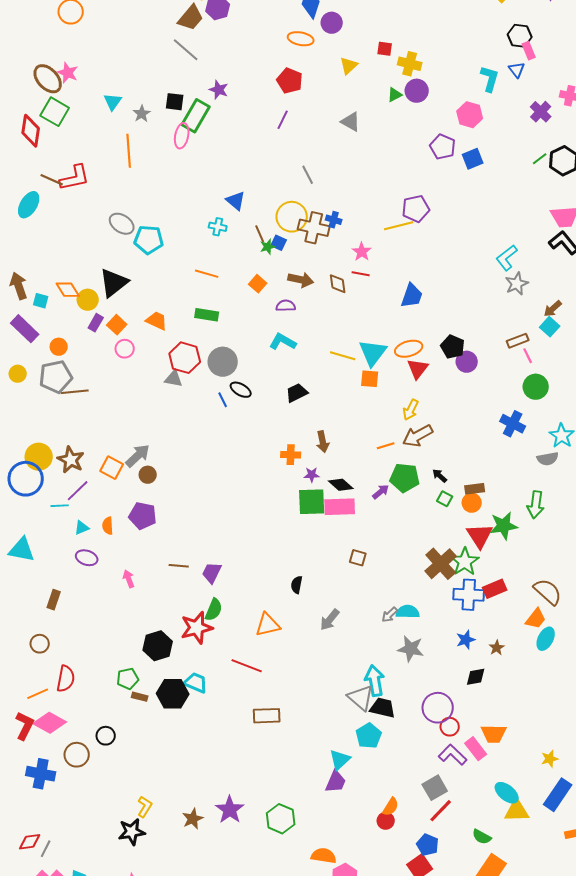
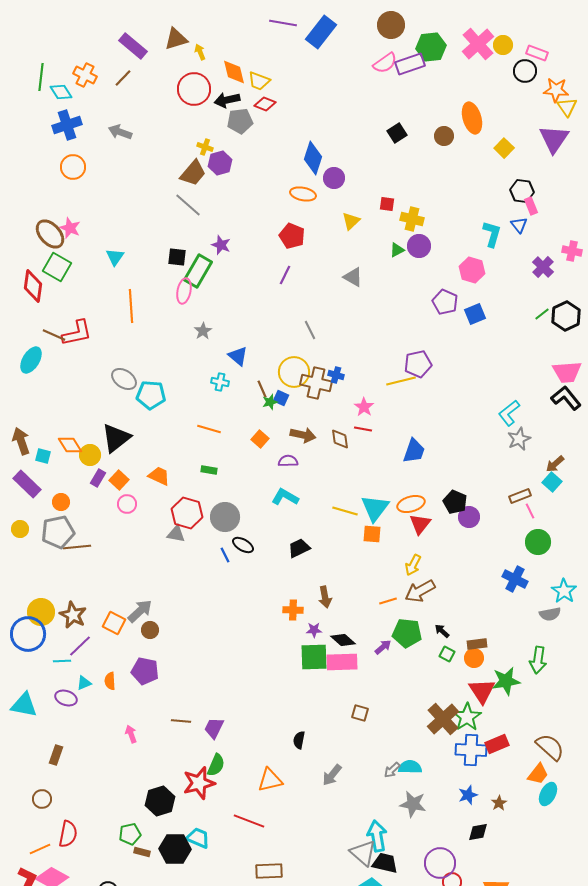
gray star: (142, 114) -> (203, 331), moved
green rectangle: (207, 315) -> (209, 470), size x0.7
purple ellipse: (87, 558) -> (66, 698), moved

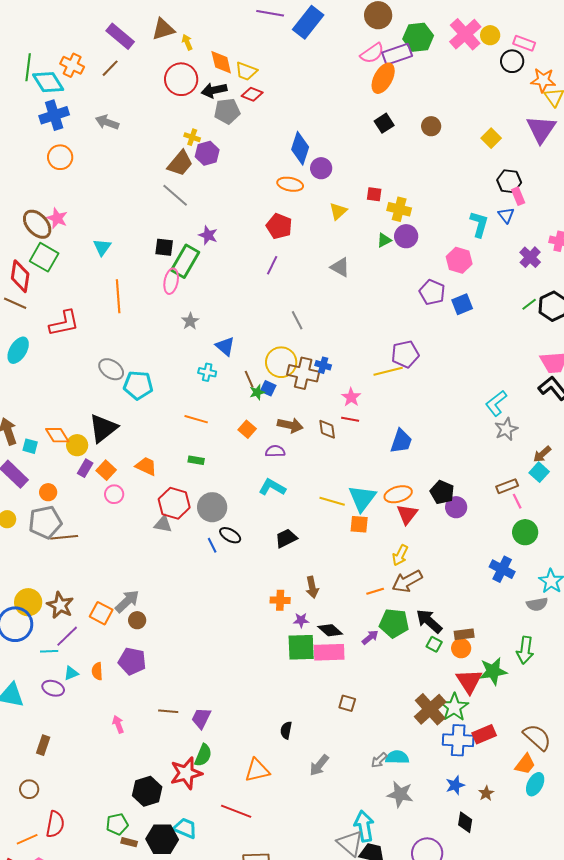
cyan diamond: (61, 92) -> (48, 82), size x1.4
orange ellipse: (472, 118) -> (383, 78), moved, turned 44
brown line: (54, 335) -> (15, 303), moved
black arrow: (442, 631) -> (429, 621), size x1.8
black diamond: (478, 832) -> (465, 822), turned -70

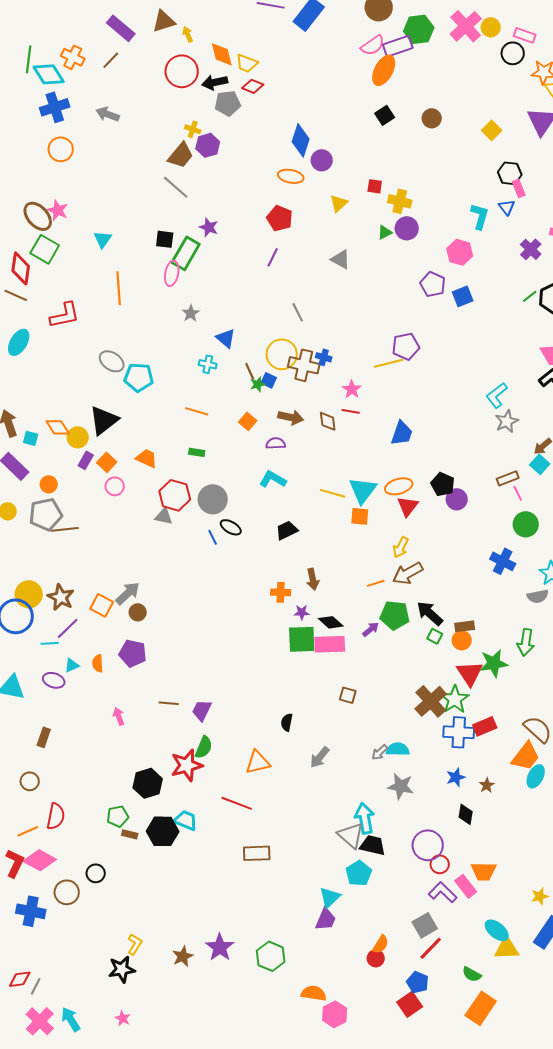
orange trapezoid: (525, 764) -> (526, 756), size x1.4

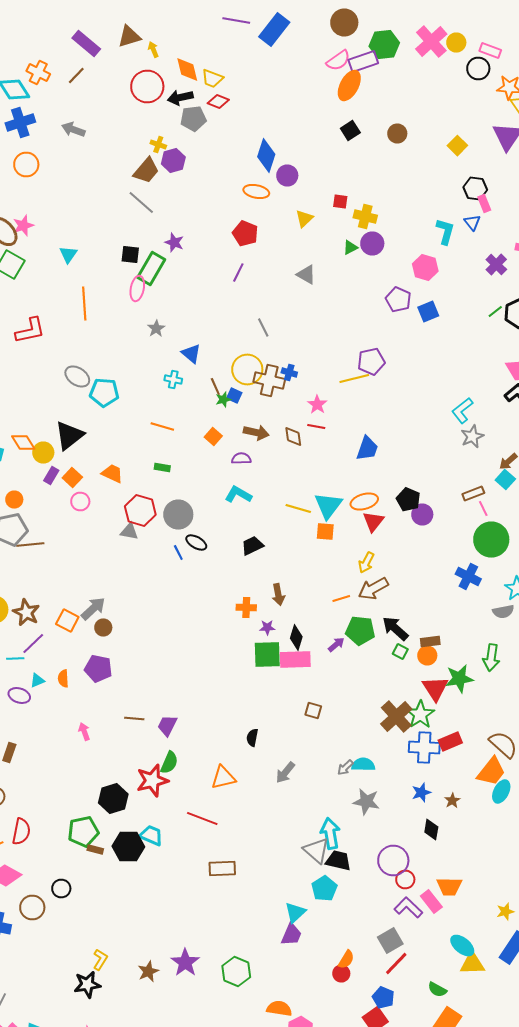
pink star: (58, 210) -> (23, 226), turned 30
green circle: (526, 524) -> (491, 540), size x1.4
black diamond: (331, 622) -> (296, 638), turned 65
green pentagon: (118, 816) -> (83, 832), size x1.4

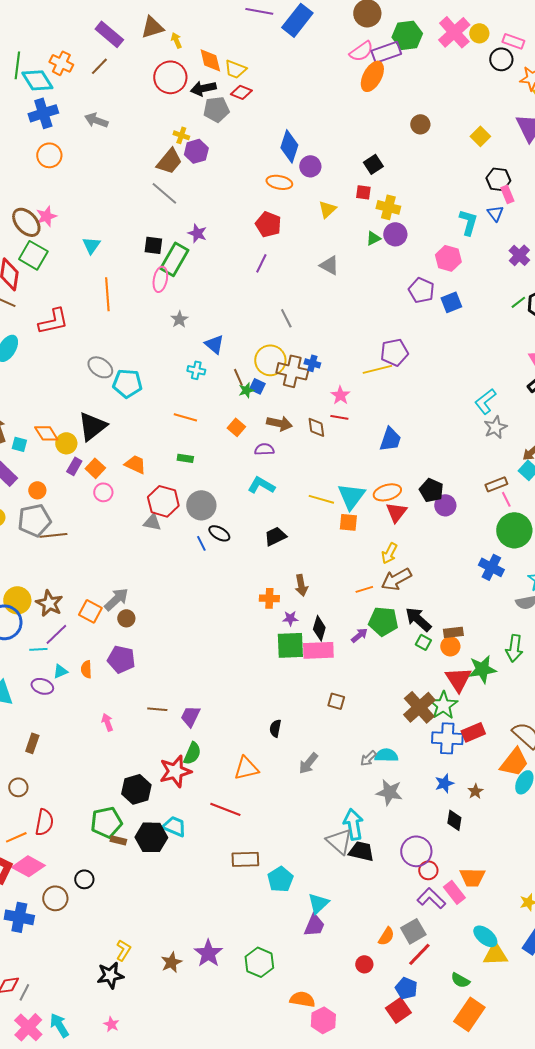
black square: (350, 130) -> (373, 164), moved
cyan pentagon: (324, 888) -> (280, 879), moved
orange semicircle: (346, 960) -> (386, 936), moved

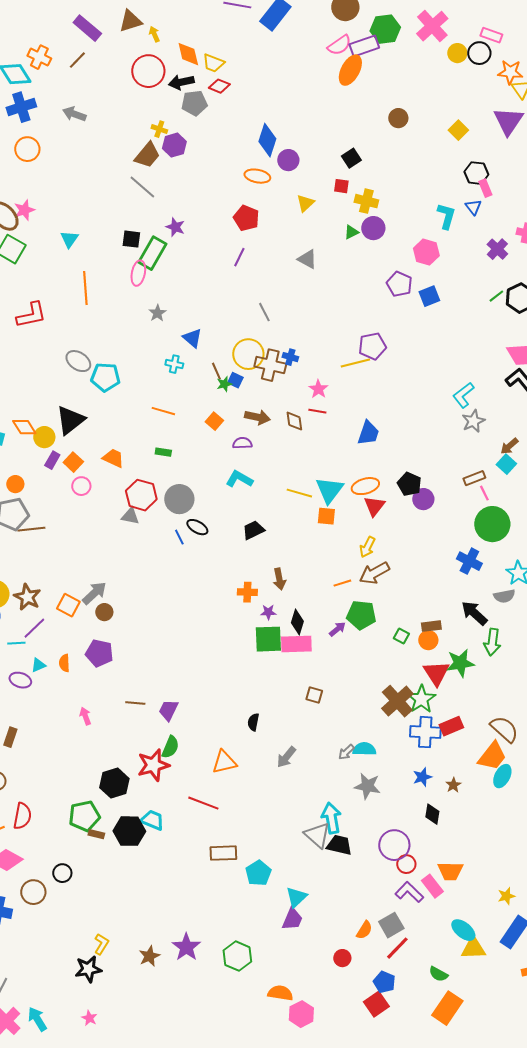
yellow circle: (479, 33) -> (457, 53), moved
black arrow: (418, 619) -> (474, 613), moved

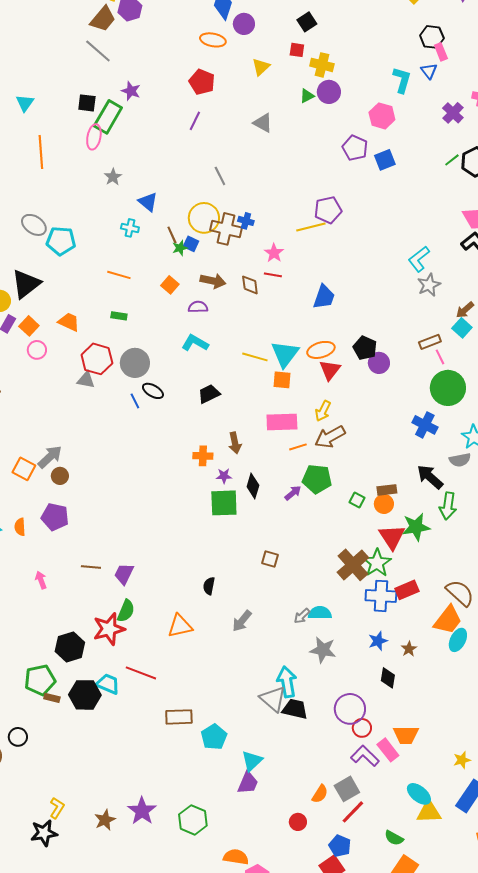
pink rectangle: (296, 644) -> (282, 422), moved
red line: (203, 803) -> (141, 673), moved

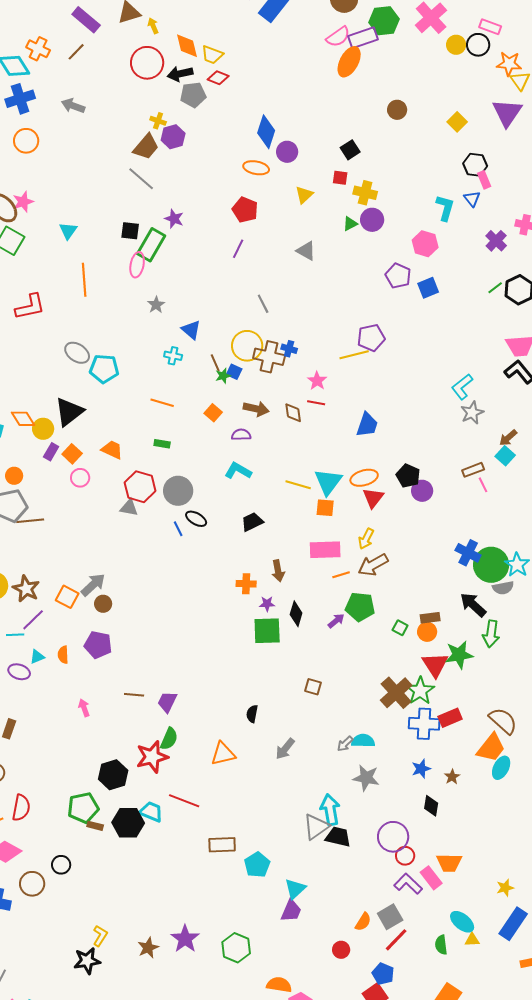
green circle: (448, 388) -> (491, 565), moved
gray triangle: (273, 699) -> (316, 827), turned 44
yellow triangle: (429, 812) -> (472, 940), size x0.6
green semicircle: (394, 838) -> (441, 945), moved, turned 54

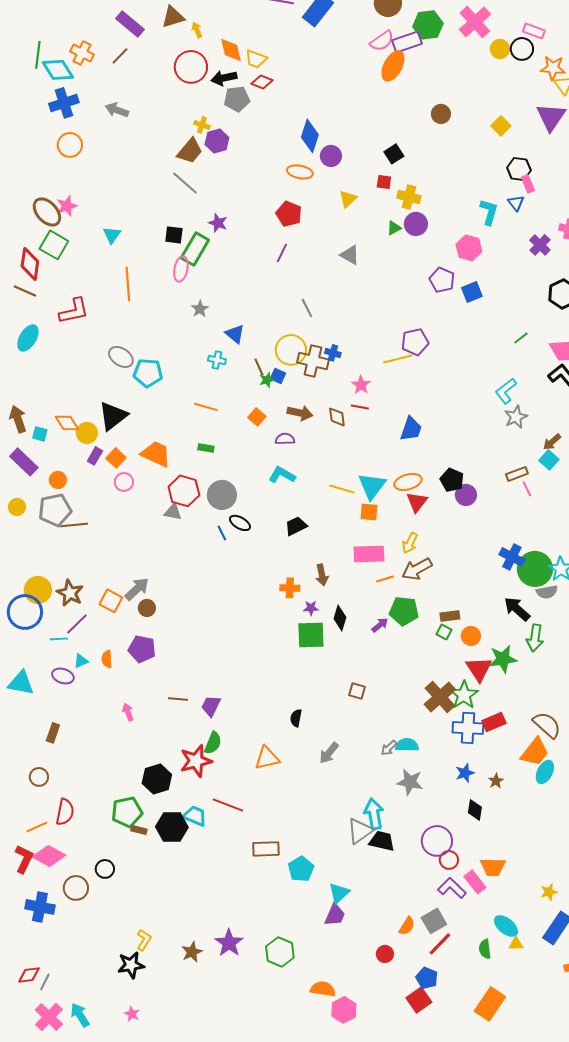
green line: (495, 288) -> (521, 338), moved
orange trapezoid: (112, 450) -> (156, 454), size x1.4
brown rectangle: (430, 618) -> (450, 616), moved

